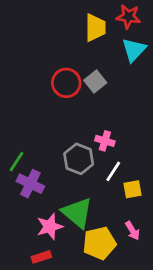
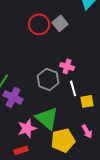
white line: (113, 171) -> (73, 88), turned -49

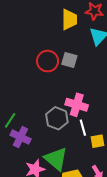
gray square: (60, 23) -> (69, 60), turned -35
pink cross: (67, 66) -> (77, 105), size x1.5

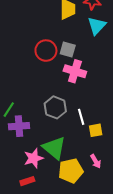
pink cross: (77, 105) -> (75, 71), moved
purple cross: (21, 137) -> (19, 126), turned -30

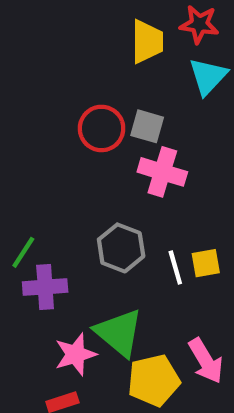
yellow square: (96, 130) -> (206, 263), moved
pink arrow: (96, 161) -> (206, 361), size x1.5

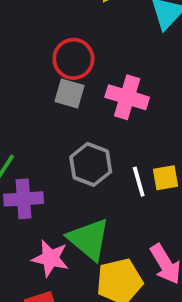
gray square: (147, 126) -> (70, 93), moved
pink star: (75, 354) -> (50, 258), turned 30

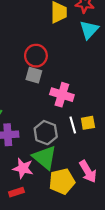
pink cross: (127, 97) -> (62, 95), moved
gray hexagon: (91, 164) -> (46, 133), moved

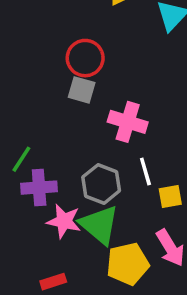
yellow square: (88, 123) -> (170, 196), moved
pink star: (23, 168) -> (64, 221), moved

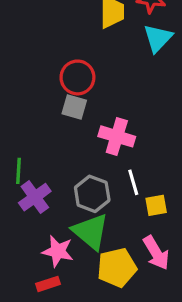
green line: (21, 159) -> (18, 171), turned -30
purple cross: (39, 188) -> (35, 197), turned -32
pink star: (64, 221) -> (58, 251), moved

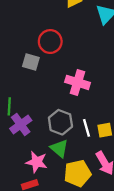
gray square: (74, 107) -> (31, 62), moved
white line: (133, 182) -> (87, 128), moved
green triangle: (91, 232) -> (59, 148), size x0.7

